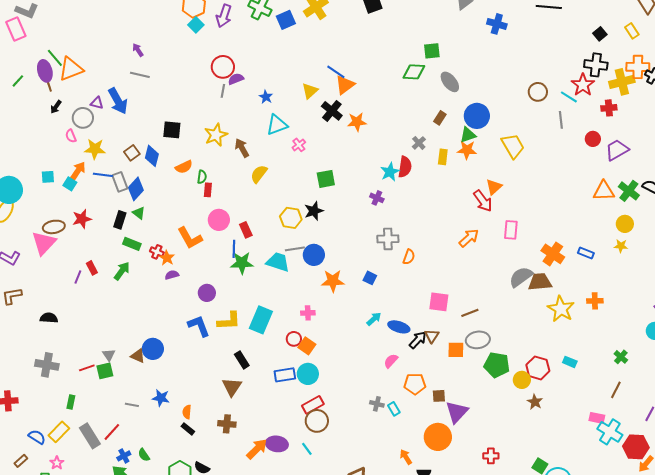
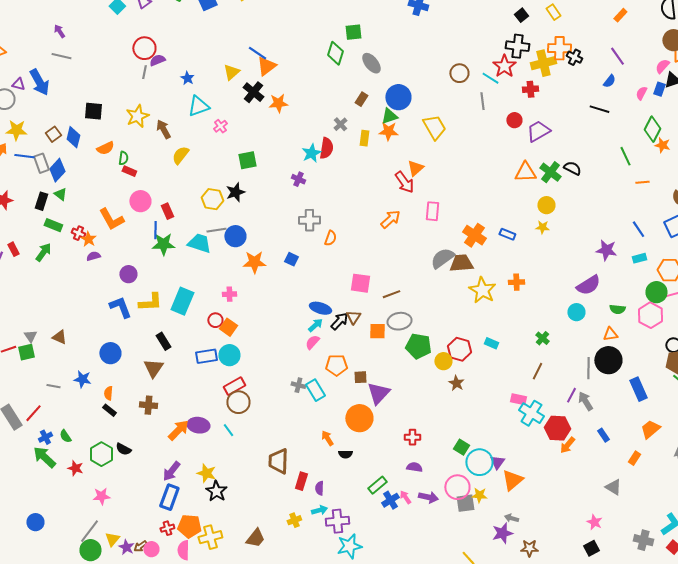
green diamond: (414, 72) -> (335, 53), turned -75
red rectangle: (208, 190) -> (129, 171), turned -72
cyan arrow: (374, 319) -> (315, 325), moved
blue circle: (153, 349) -> (110, 353), moved
cyan rectangle: (394, 409) -> (315, 390), size x1.5

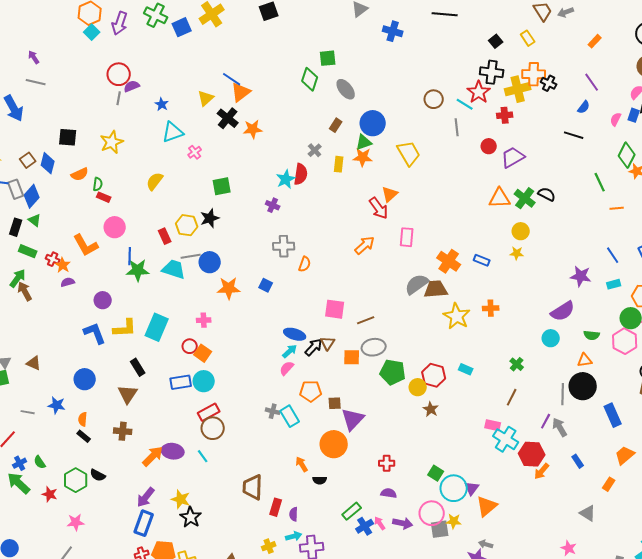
brown arrow: (163, 129) -> (25, 291), moved
red rectangle: (167, 211) -> (165, 236), moved

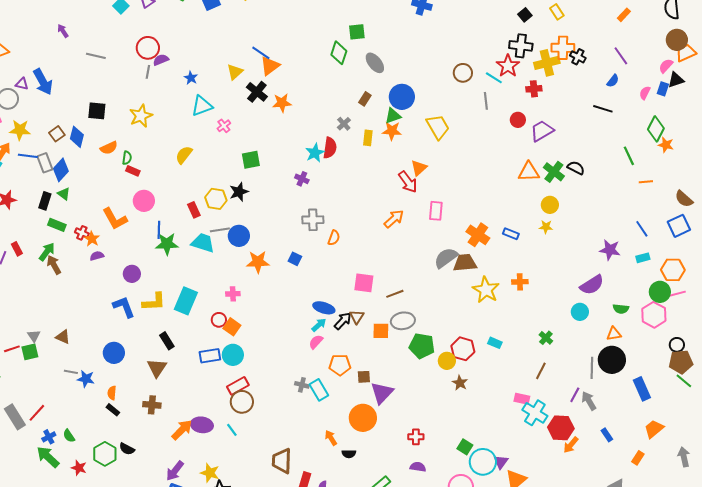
gray line: (36, 82) -> (96, 56), moved
gray line: (28, 412) -> (71, 372), moved

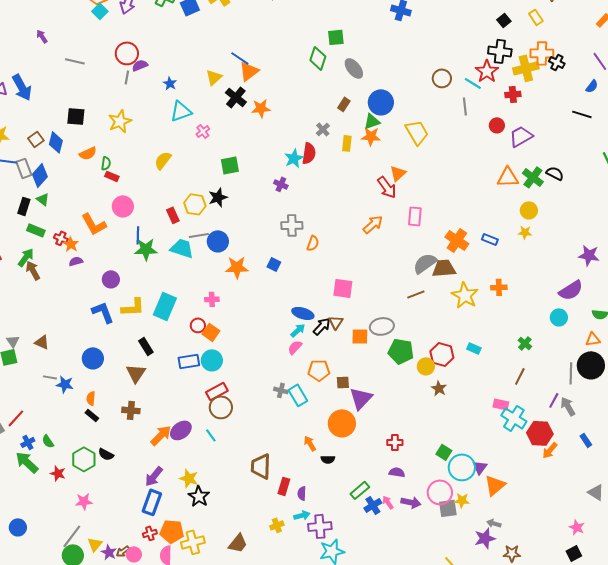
brown line: (395, 294) -> (416, 294), moved
purple ellipse: (202, 425) -> (181, 430), turned -45

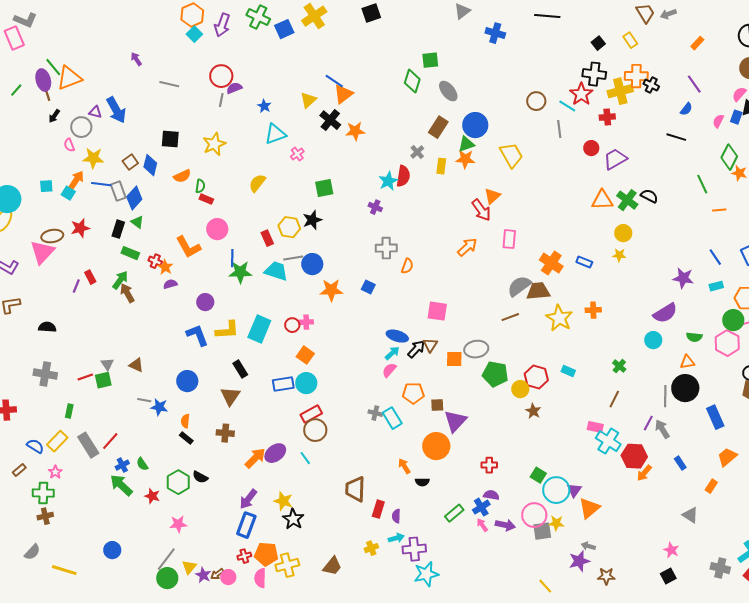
brown rectangle: (344, 104) -> (438, 127), size x1.5
red circle: (198, 325) -> (292, 325), moved
blue cross: (373, 505) -> (481, 507), moved

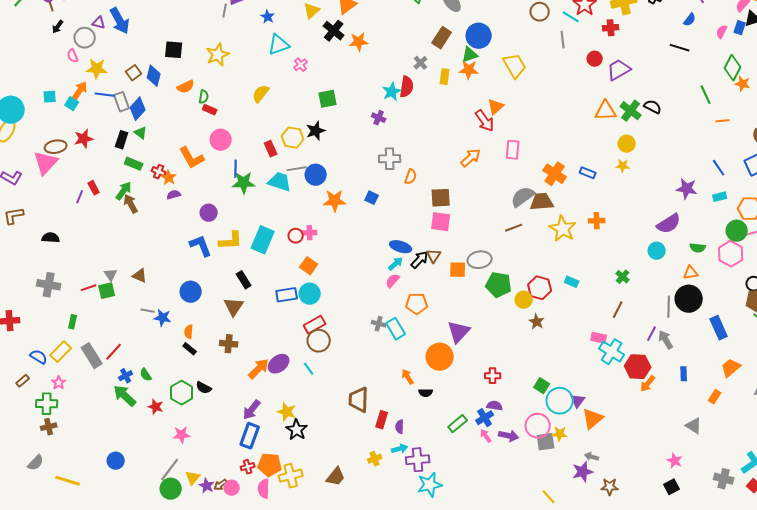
brown square: (437, 405) -> (441, 198), moved, size x1.5
blue rectangle: (680, 463) -> (684, 374), turned 32

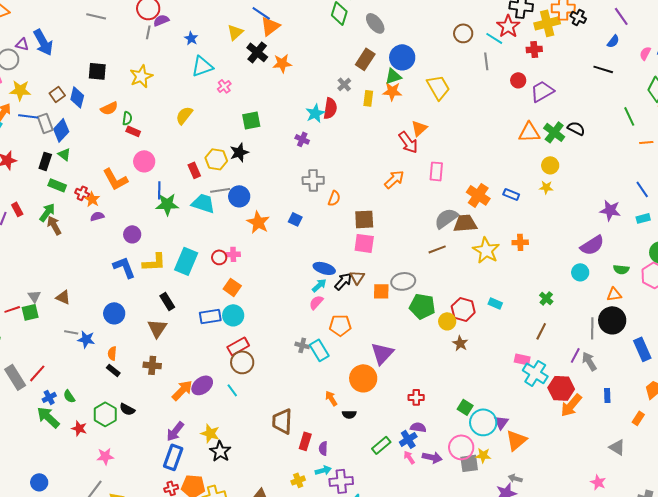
orange star: (335, 201) -> (258, 222), turned 30
orange arrow: (648, 384) -> (571, 405), size x1.4

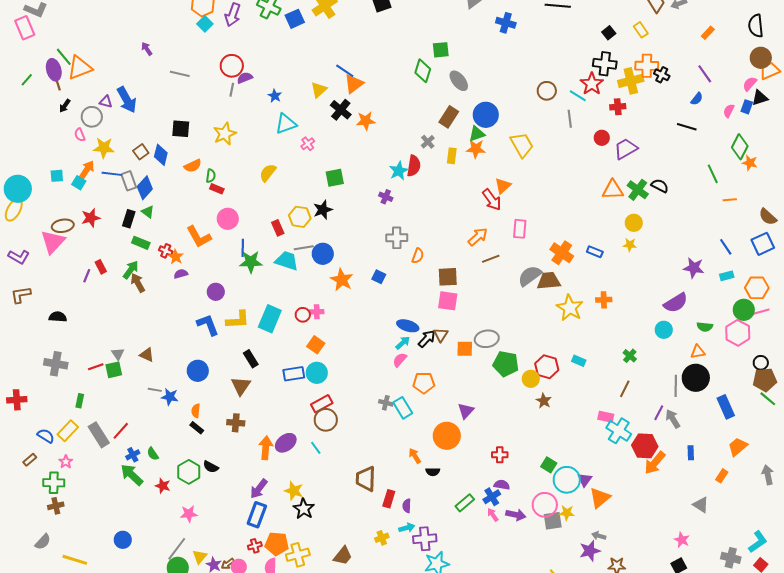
brown line: (437, 249) -> (491, 259), moved
purple triangle: (382, 353) -> (466, 411), size x0.7
orange arrow: (182, 390) -> (266, 448), turned -40

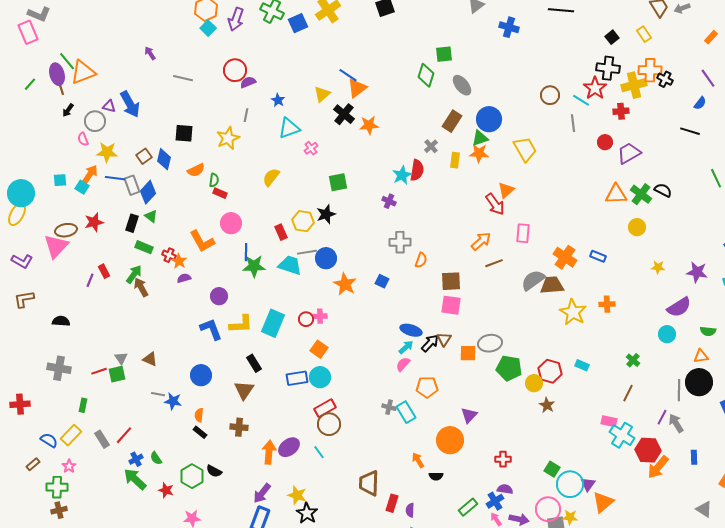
gray line: (232, 90) -> (246, 115), moved
yellow star: (630, 245) -> (658, 267), moved
gray rectangle: (99, 435) -> (102, 439), size x0.7

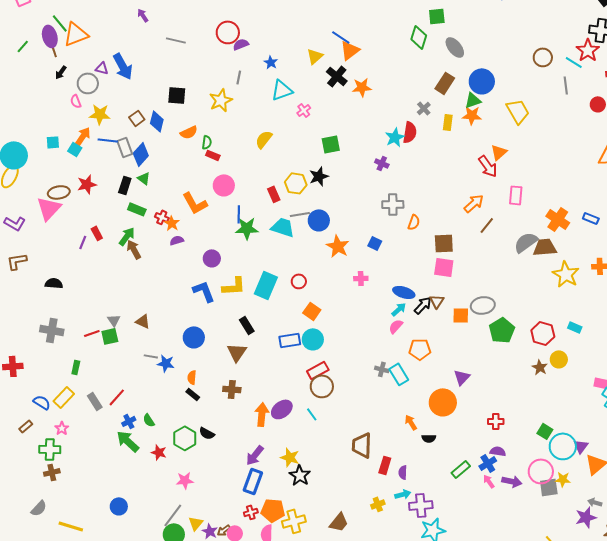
brown line: (494, 263) -> (487, 225), turned -30
pink cross: (320, 316) -> (361, 278), moved
green pentagon: (509, 368) -> (502, 330), turned 30
yellow circle: (534, 383) -> (559, 359), moved

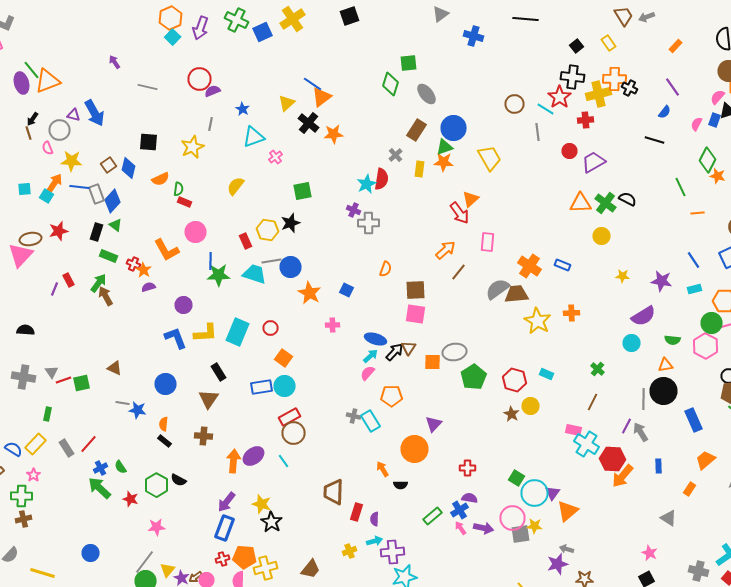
brown line: (54, 50) -> (28, 133), moved
gray cross: (393, 204) -> (368, 223), moved
gray triangle: (114, 320) -> (52, 372), moved

